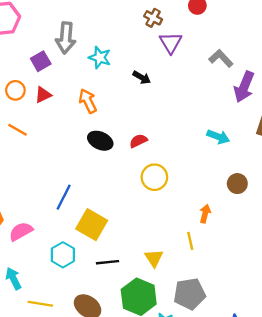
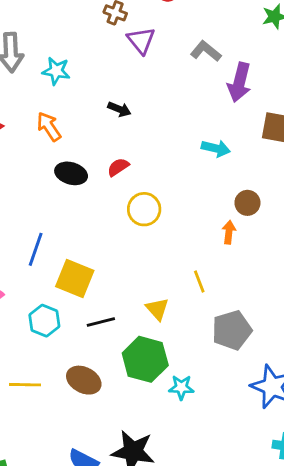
black arrow: (142, 77) -> (119, 109), moved
orange arrow: (205, 214) -> (229, 232), moved
gray pentagon: (190, 294) -> (232, 330), moved

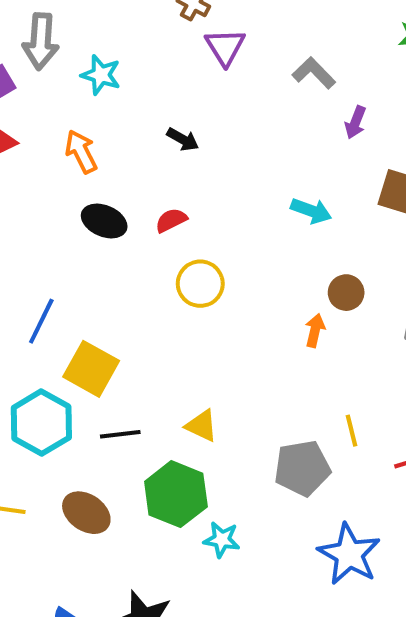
purple arrow: (239, 82) -> (355, 122), size x0.6
yellow line: (199, 282) -> (352, 431), moved
yellow triangle: (157, 309) -> (202, 426), turned -30
cyan hexagon: (44, 321) -> (41, 423), size x1.4

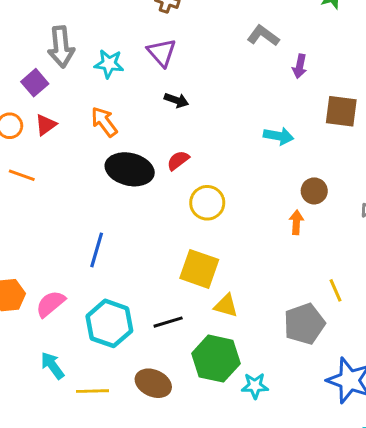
purple triangle: (225, 47) -> (162, 53), moved
black ellipse: (104, 221) -> (130, 169), size x1.4
yellow square: (91, 369) -> (199, 269), moved

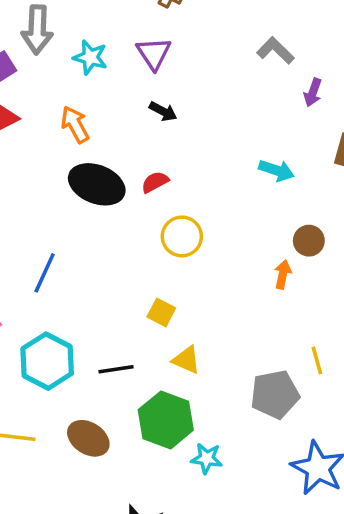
yellow square: (199, 269) -> (161, 312), size x0.6

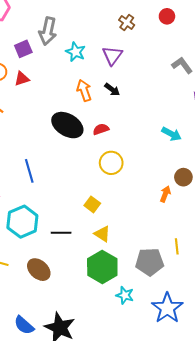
orange arrow: (75, 125) -> (84, 90), moved
blue line: (45, 273) -> (29, 171), turned -50
green hexagon: (166, 420) -> (102, 267), moved
cyan star: (207, 458) -> (125, 295), moved

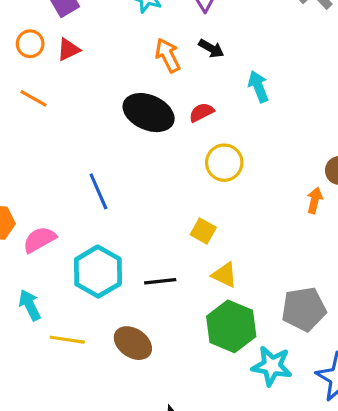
cyan arrow: (171, 134) -> (258, 87), moved, turned -132
cyan star: (125, 295) -> (272, 366), size x1.4

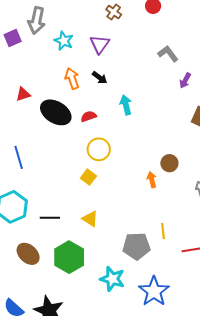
red triangle: (68, 50) -> (23, 94), moved
orange arrow: (315, 200) -> (152, 180), turned -35
yellow square: (203, 231) -> (88, 177), moved
green hexagon: (231, 326) -> (69, 257), moved

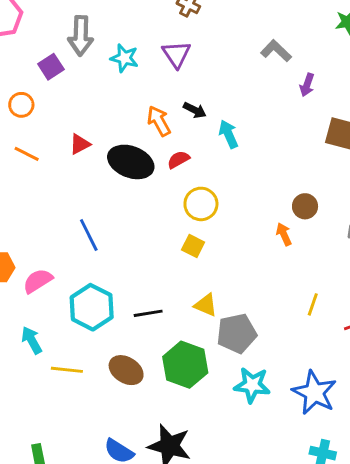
orange arrow: (72, 78) -> (159, 121), moved
black arrow: (100, 78) -> (195, 110), moved
yellow line: (163, 231) -> (313, 304), turned 35
gray pentagon: (137, 246) -> (237, 333), moved

